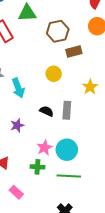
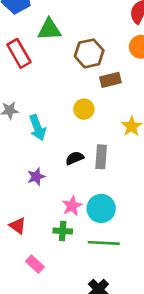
black semicircle: (47, 111) -> (75, 158), turned -48

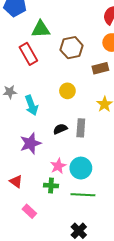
red rectangle: (19, 53) -> (28, 54), moved
brown rectangle: (110, 80) -> (100, 68), moved
purple star: (36, 177) -> (30, 143), size x1.5

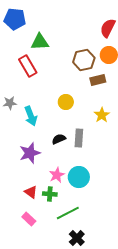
brown hexagon: (72, 48) -> (84, 60), moved
red triangle: (16, 181) -> (31, 192), moved
green line: (83, 195) -> (68, 213), moved, turned -30

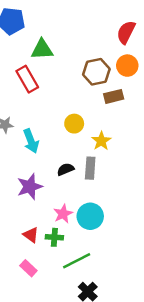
yellow star: (102, 115) -> (101, 141), moved

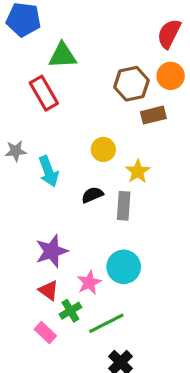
black semicircle: (66, 169) -> (92, 195), moved
purple star: (30, 187) -> (52, 251), moved
pink star: (63, 214) -> (89, 283), moved
green cross: (54, 237) -> (70, 311), moved, turned -35

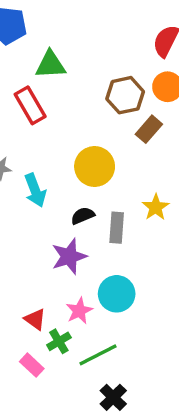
brown rectangle: (153, 115) -> (149, 129), turned -35
yellow circle: (103, 149) -> (95, 167), size x1.5
yellow star: (138, 171) -> (156, 207), moved
purple star: (52, 251) -> (69, 256), moved

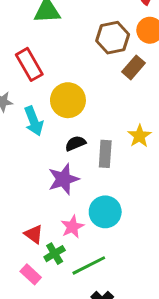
red rectangle: (30, 105) -> (29, 64), moved
yellow circle: (95, 167) -> (68, 100), moved

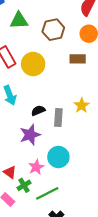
brown hexagon: (113, 38) -> (53, 30), moved
brown rectangle: (133, 67) -> (78, 59), turned 49
yellow circle: (68, 100) -> (33, 64), moved

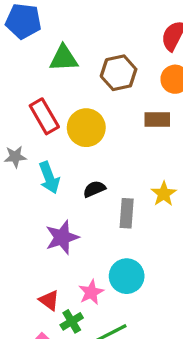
black semicircle: (38, 111) -> (94, 189), moved
purple star: (30, 135) -> (62, 237), moved

